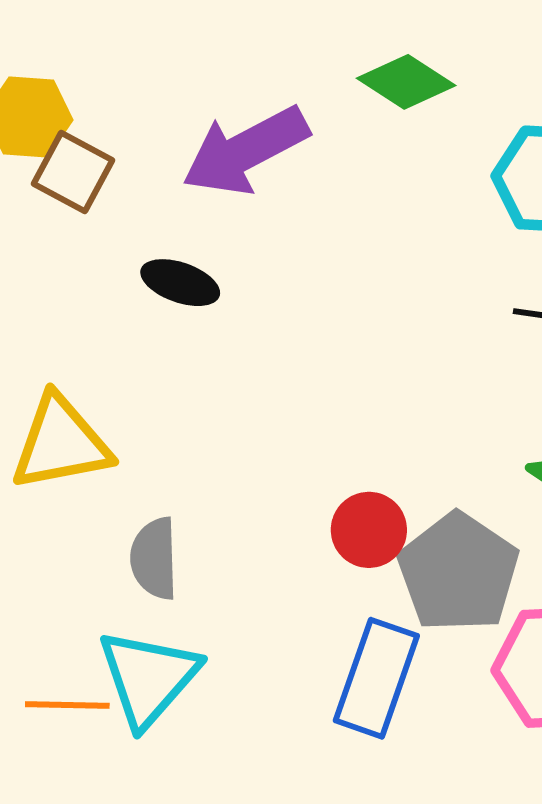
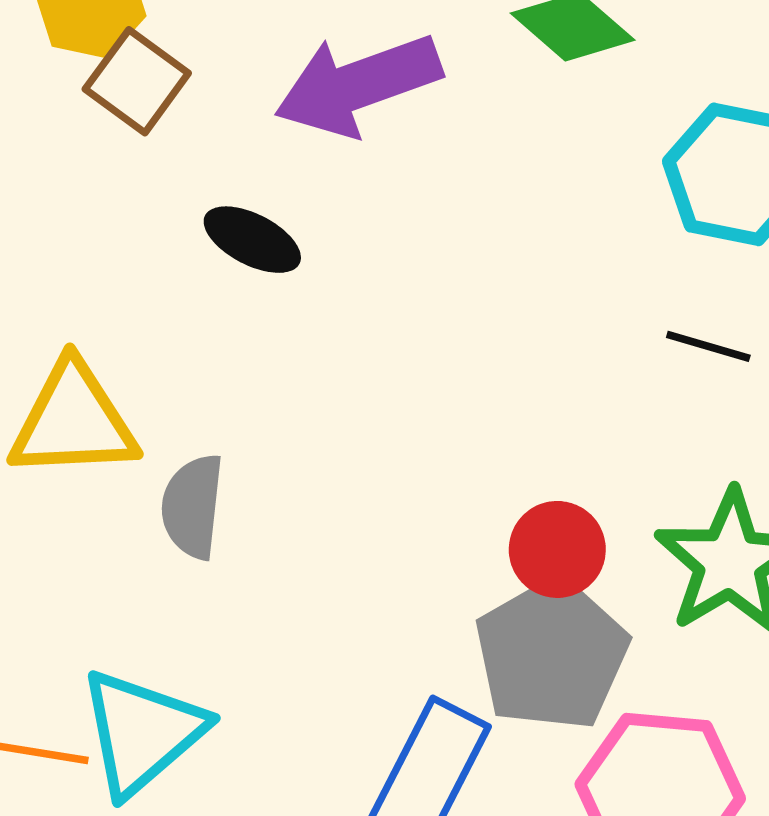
red circle: (369, 530) -> (557, 549), moved
gray semicircle: (154, 559) -> (193, 506), moved

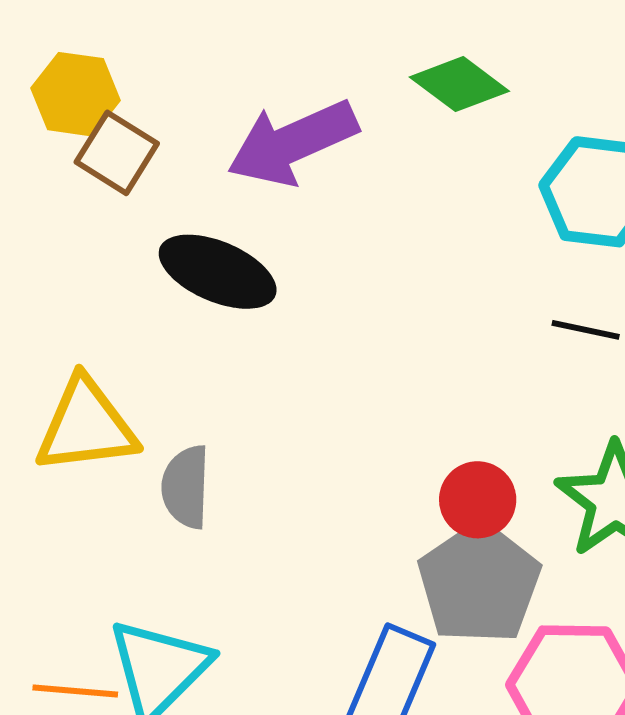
black ellipse: (252, 240) -> (218, 272), size x1.5

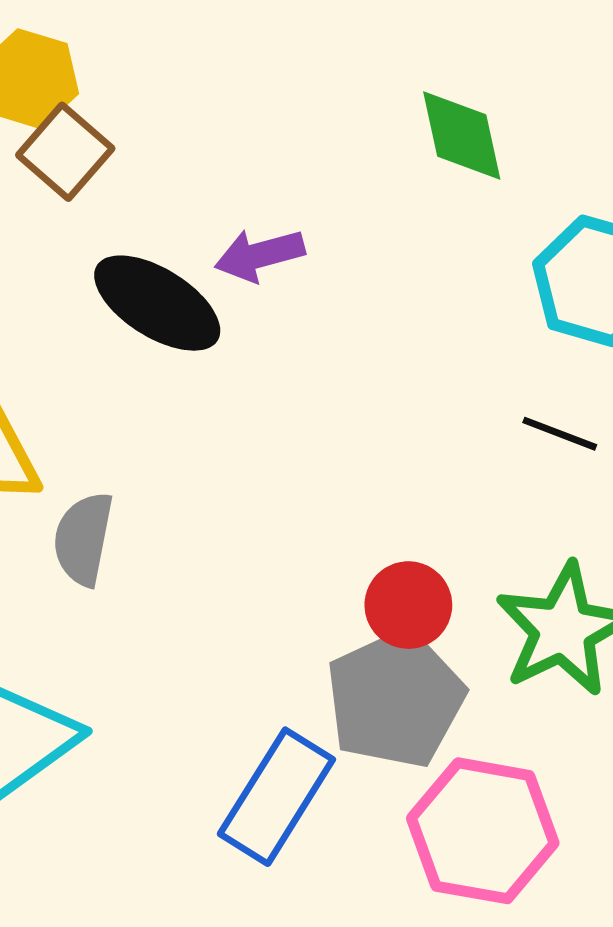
green diamond: (459, 84) -> (462, 136), turned 32
purple arrow: (292, 143) -> (260, 255), moved, size x0.6

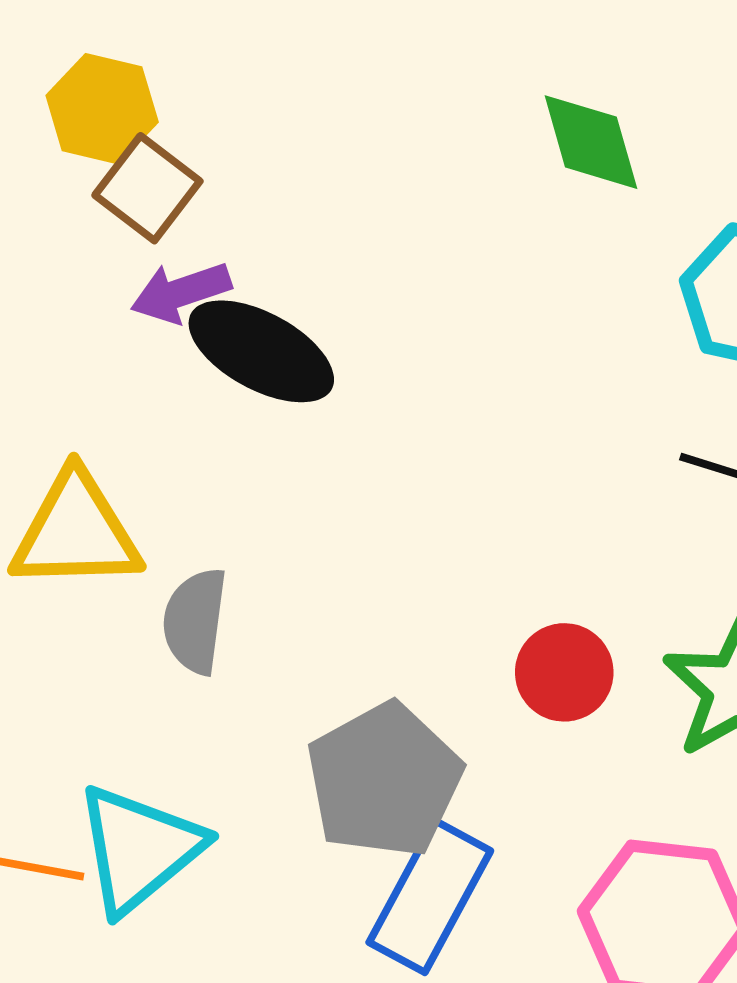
purple arrow: (260, 255) -> (181, 292), moved
gray pentagon: (395, 699) -> (384, 780), moved

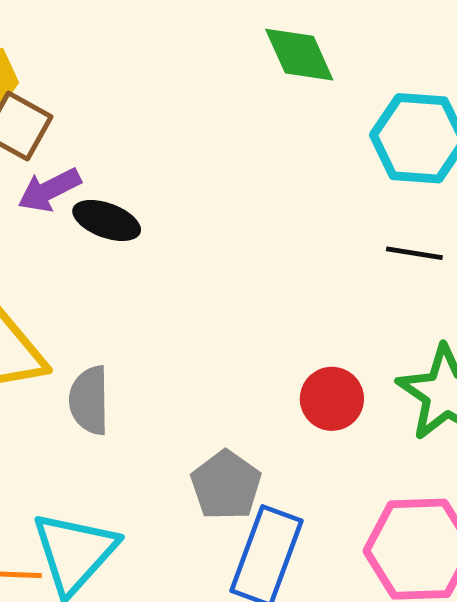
black ellipse: (261, 351) -> (107, 220), size x0.7
gray pentagon: (384, 780) -> (226, 485), size x0.7

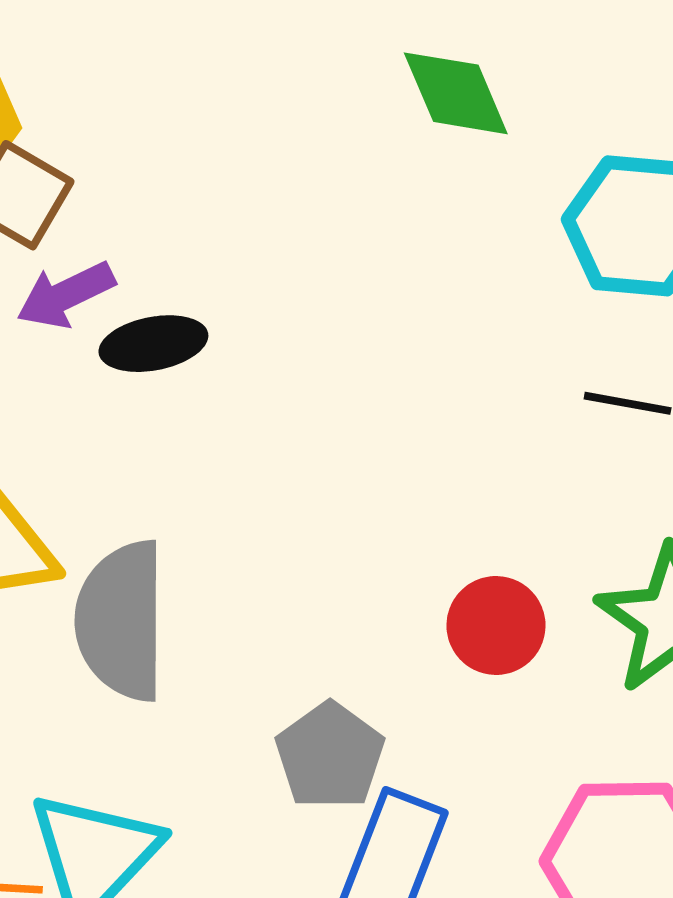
black ellipse: (107, 220) -> (153, 344), turned -32
gray semicircle: (89, 400) -> (121, 621), size x1.5

